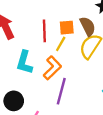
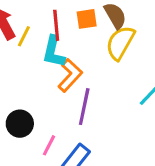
yellow line: (61, 44) -> (24, 36), moved
cyan L-shape: (24, 62) -> (54, 52), moved

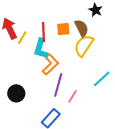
pink line: (49, 145) -> (73, 96), moved

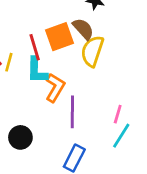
orange square: (63, 29) -> (59, 37), size x1.5
cyan line: (102, 79) -> (121, 136), moved
pink line: (73, 96) -> (118, 114), moved

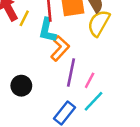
pink line: (118, 114) -> (90, 80), moved
cyan line: (121, 136) -> (94, 101), moved

